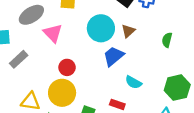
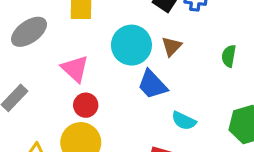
pink triangle: (53, 33) -> (75, 69), moved
blue trapezoid: (113, 56) -> (152, 85), turned -90

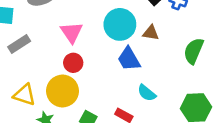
brown triangle: (171, 46) -> (151, 33), turned 42
green semicircle: (229, 56) -> (194, 51), size x1.5

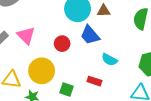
pink triangle: (72, 32) -> (26, 36), moved
red circle: (73, 63) -> (62, 44), moved

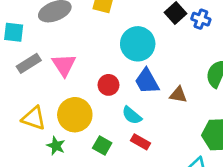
brown triangle: (104, 11) -> (178, 95), moved
cyan semicircle: (109, 60) -> (132, 115), moved

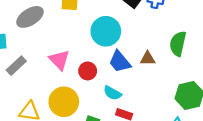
pink triangle: (64, 65) -> (59, 60), moved
brown triangle: (178, 95) -> (148, 59), moved

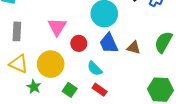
gray rectangle: (16, 66) -> (17, 31), moved, turned -60

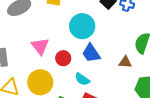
brown triangle: (134, 48) -> (125, 62), moved

